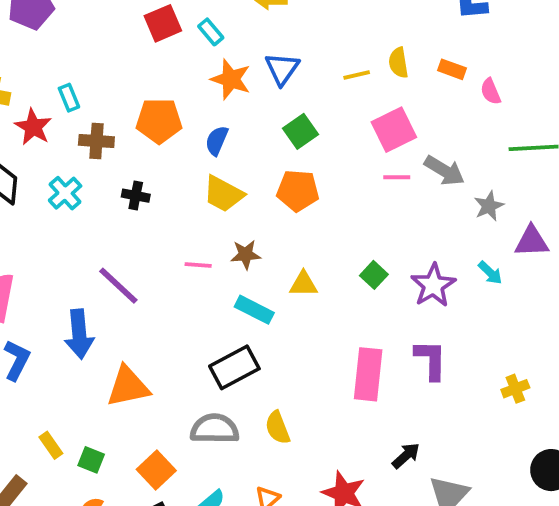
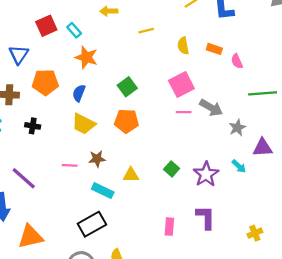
blue triangle: (282, 69) -> (19, 55), moved
yellow line: (357, 75) -> (146, 31), moved
pink rectangle: (368, 374) -> (169, 227), size x0.6

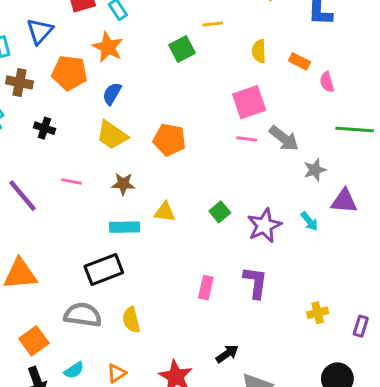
orange star: (86, 57) -> (108, 47), moved
green square: (127, 87) -> (182, 49), moved
pink line: (70, 165) -> (72, 181), moved
cyan rectangle: (103, 191) -> (125, 227), turned -35

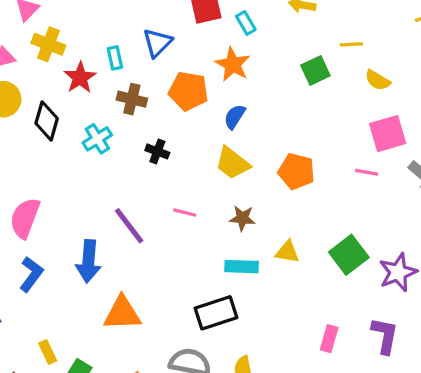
yellow semicircle: (259, 51) -> (378, 80), moved, turned -60
pink line: (247, 139) -> (367, 172), moved
green square: (220, 212) -> (349, 255), size x1.6

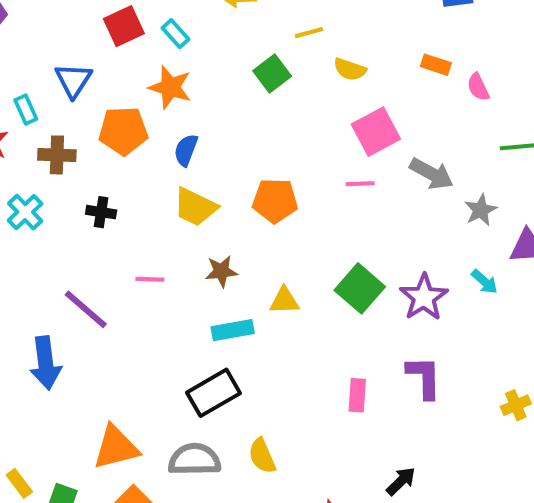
orange triangle: (122, 313) -> (116, 447), moved

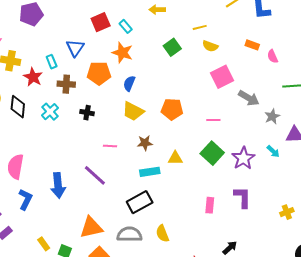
yellow line: (309, 33) -> (200, 27), moved
pink line: (360, 184) -> (213, 120), moved
purple line: (86, 309) -> (95, 175), moved

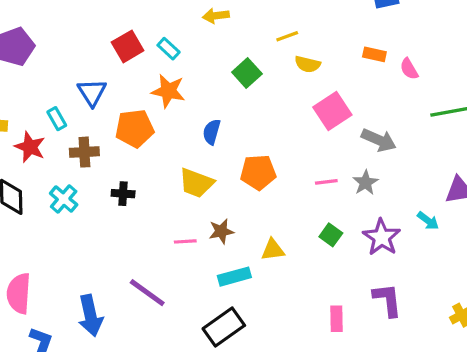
blue semicircle: (129, 83) -> (212, 132), moved
gray star: (272, 116) -> (365, 183), moved
pink line: (110, 146) -> (185, 241), moved
green square: (212, 153) -> (331, 235), size x0.6

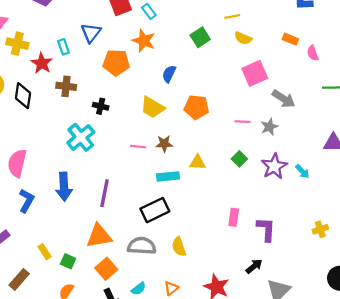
brown cross: (84, 152) -> (66, 86), moved
cyan cross: (64, 199) -> (81, 137), moved, size x1.4
cyan arrow: (428, 221) -> (302, 171), moved
purple line: (147, 293) -> (104, 193), moved, turned 56
purple L-shape: (387, 300) -> (266, 229), moved

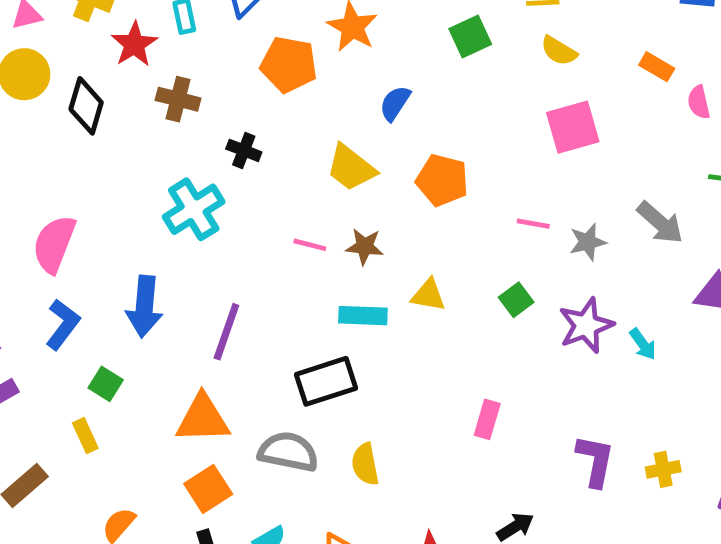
gray arrow: (284, 99) -> (660, 223), moved
purple L-shape: (266, 229) -> (595, 461), moved
green square: (68, 261) -> (106, 384), moved

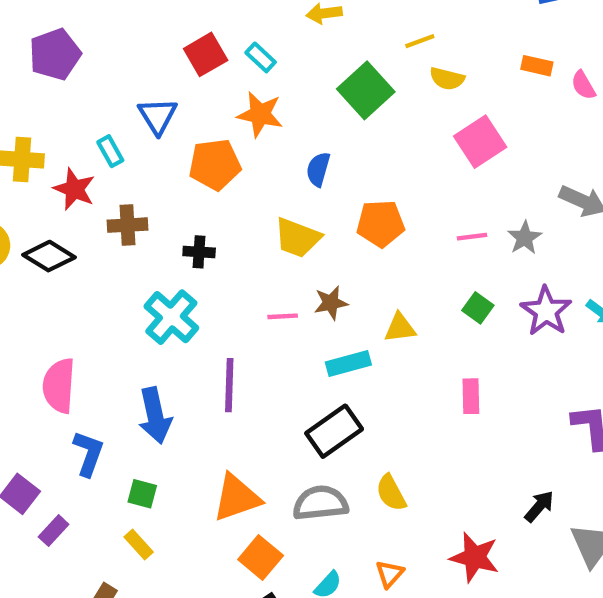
green square: (470, 36) -> (366, 90), size x1.4
black diamond: (86, 106) -> (49, 256), turned -57
purple line: (226, 332) -> (229, 385), moved
pink rectangle: (487, 419) -> (471, 396), moved

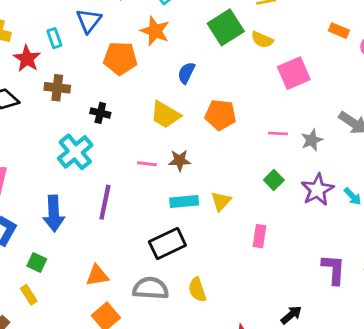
yellow semicircle: (447, 79) -> (262, 40), moved
yellow triangle: (400, 328) -> (221, 201), moved, turned -50
orange triangle: (237, 498) -> (97, 275), size x0.7

